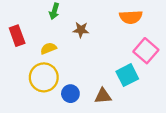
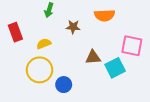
orange semicircle: (131, 17) -> (105, 15), moved
pink square: (146, 51) -> (132, 46), turned -30
brown triangle: (103, 96) -> (93, 57), moved

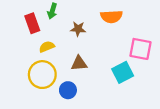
red rectangle: (15, 32) -> (32, 23), moved
brown triangle: (93, 57) -> (79, 63), moved

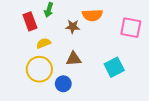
orange semicircle: (111, 17) -> (92, 15), moved
pink square: (140, 49) -> (131, 28), moved

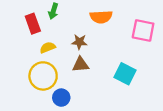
brown star: (73, 27) -> (79, 42), moved
cyan square: (114, 67) -> (125, 74), turned -36
blue circle: (63, 84) -> (61, 98), moved

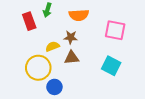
orange semicircle: (101, 17) -> (79, 15), moved
pink square: (143, 30) -> (115, 30), moved
yellow semicircle: (48, 48) -> (52, 46), moved

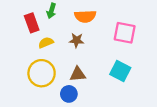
yellow semicircle: (52, 46) -> (46, 43), moved
brown triangle: (72, 58) -> (78, 74), moved
blue circle: (54, 87) -> (69, 94), moved

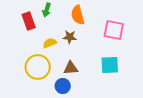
orange semicircle: (85, 16) -> (78, 15), turned 78
yellow semicircle: (46, 43) -> (50, 43), moved
cyan square: (120, 71) -> (110, 65), turned -30

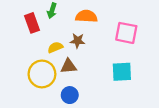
orange semicircle: (78, 15) -> (86, 16), turned 108
brown triangle: (71, 68) -> (69, 66), moved

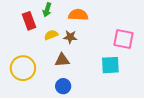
pink square: (126, 33) -> (123, 39), moved
yellow semicircle: (55, 47) -> (51, 35), moved
yellow circle: (42, 74) -> (23, 68), moved

